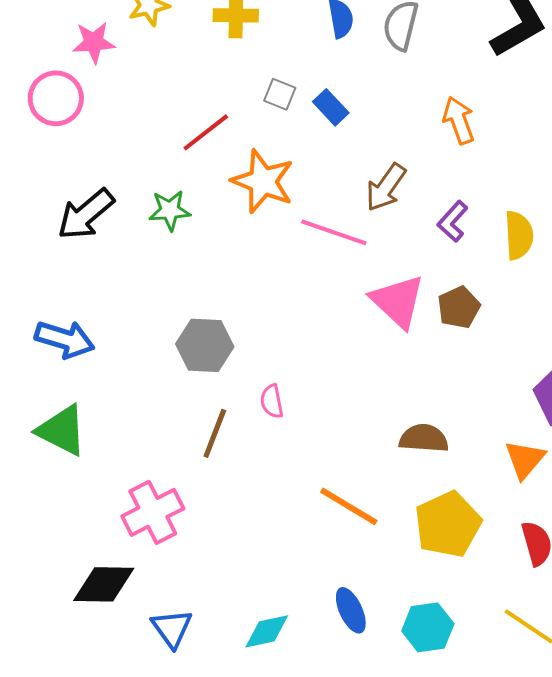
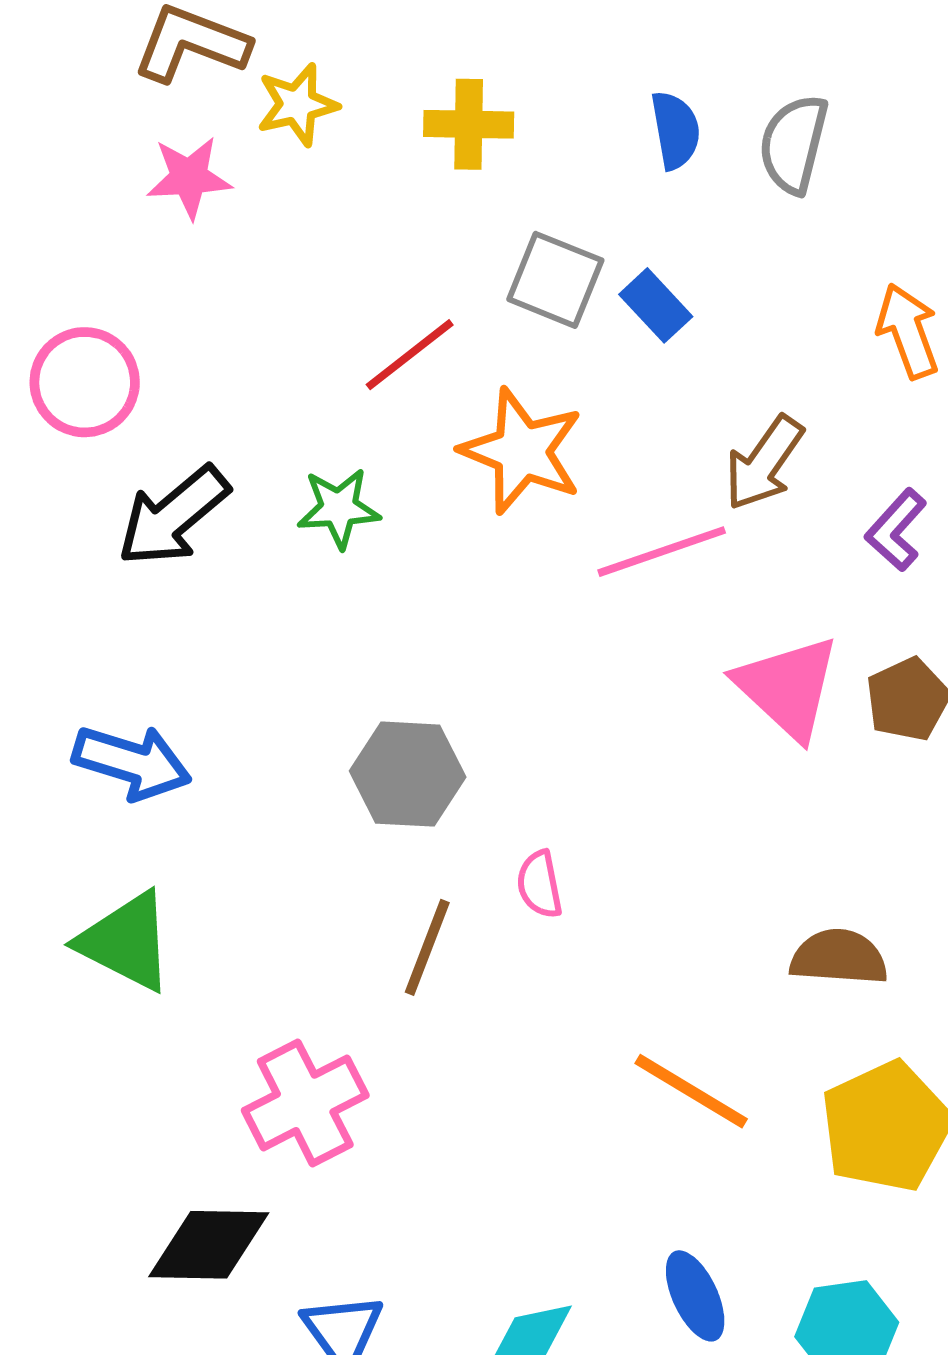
gray square: (280, 94) -> (555, 280), size x1.5
pink circle: (56, 98) -> (85, 382), moved
pink line: (334, 232) -> (662, 552), turned -38

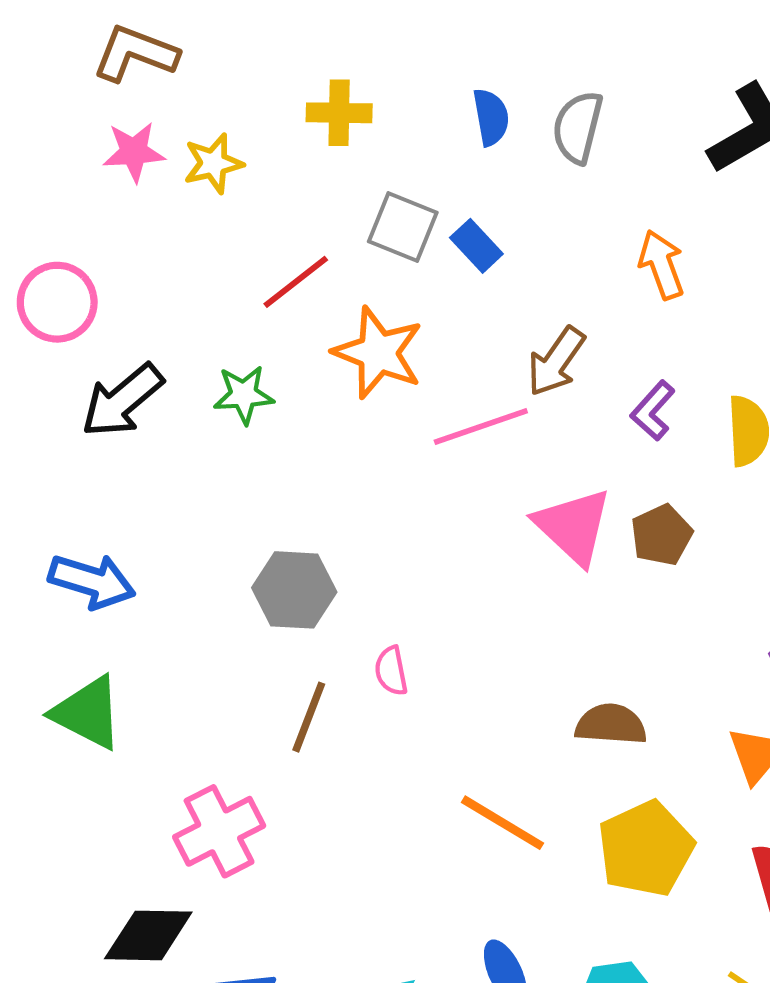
yellow star: (297, 105) -> (213, 163), moved

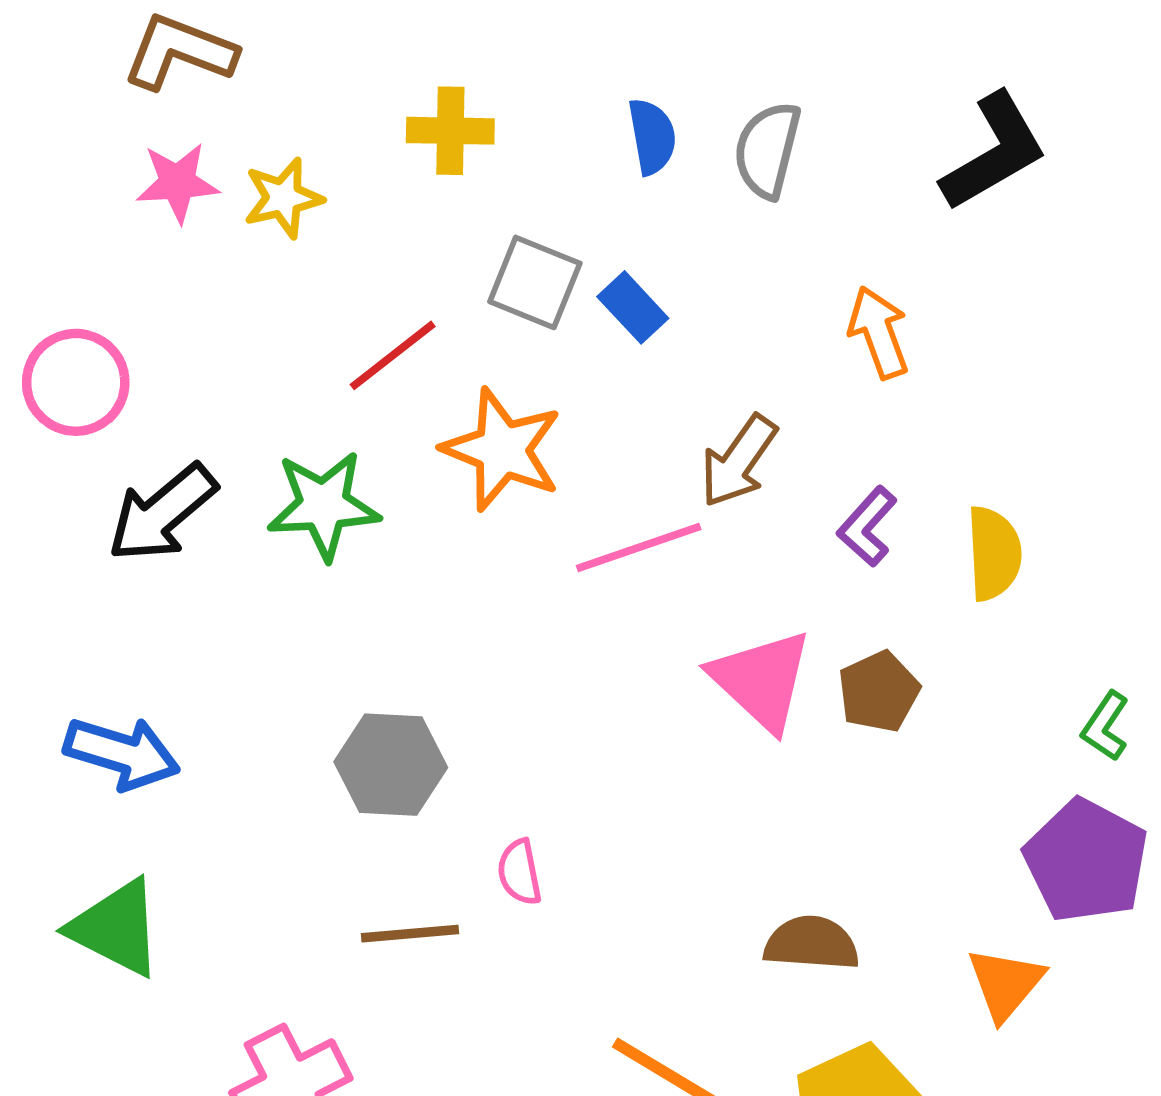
green star: (244, 395) -> (324, 505), size x1.4
brown line: (309, 717) -> (410, 934), turned 64

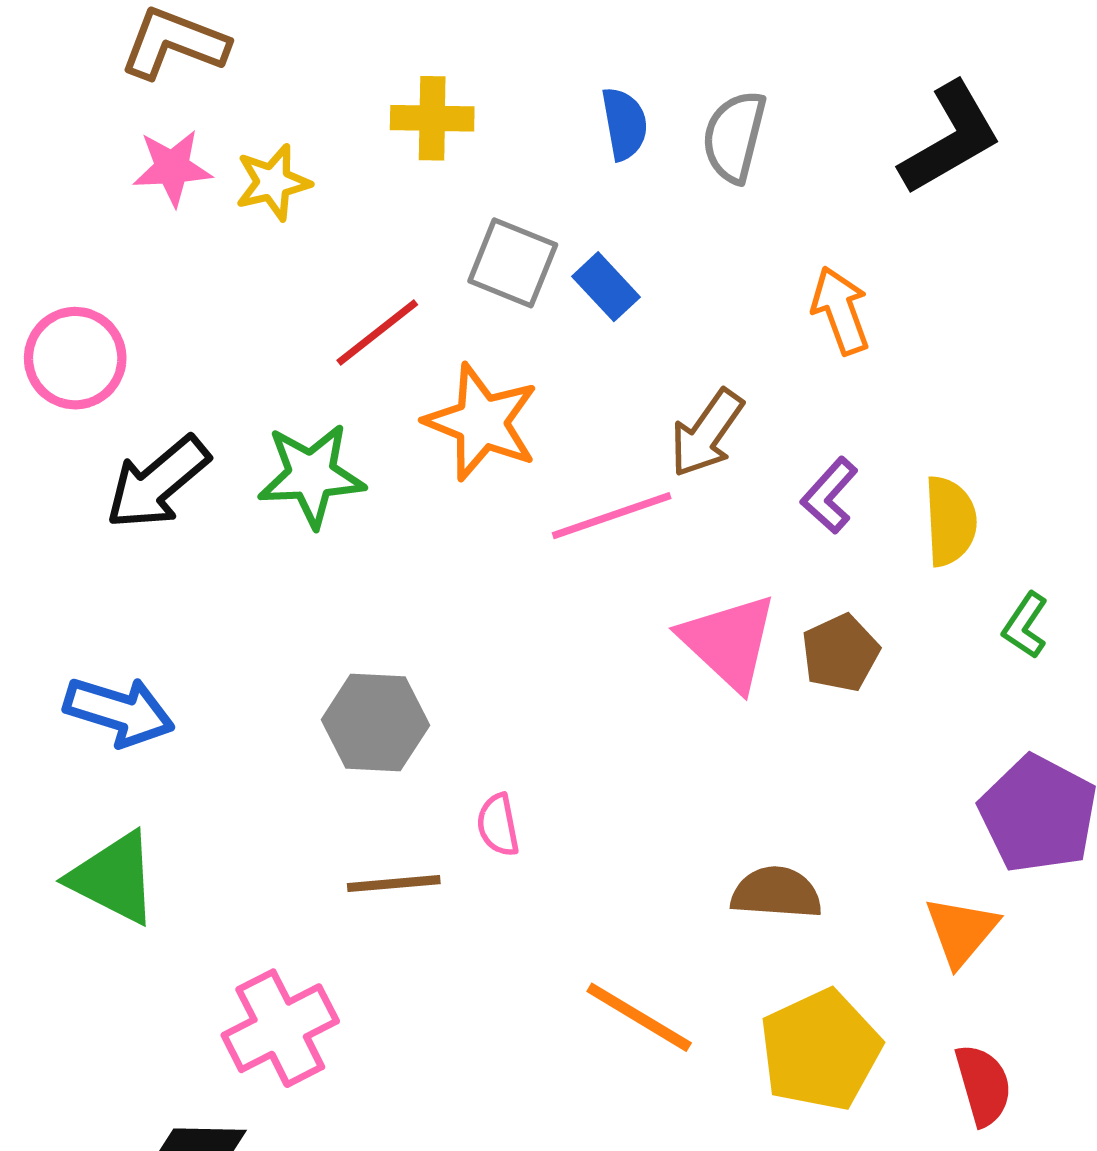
green L-shape: (1105, 726) -> (1025, 625), moved

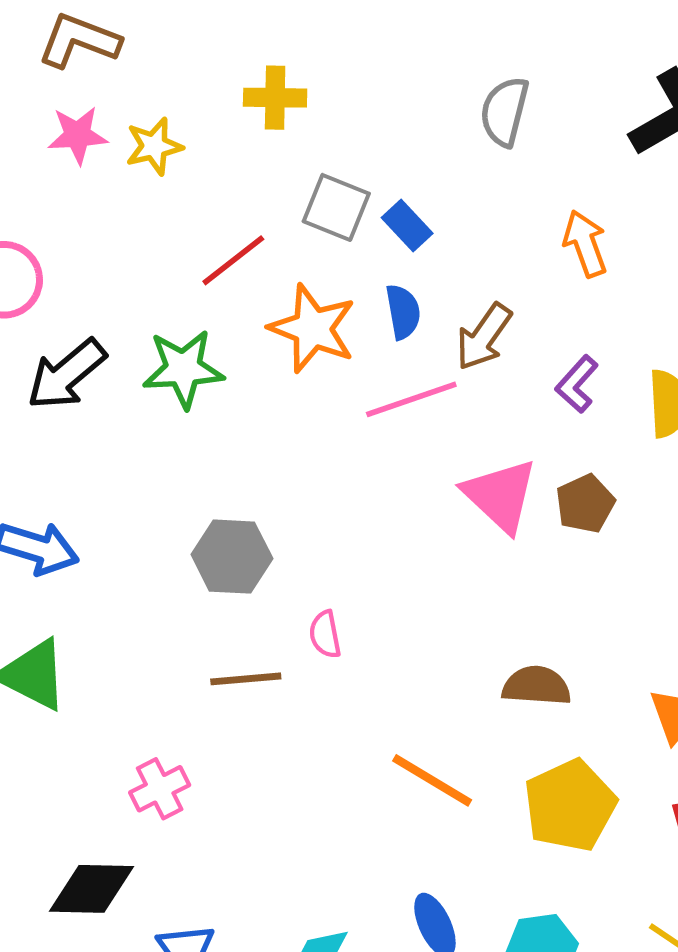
blue semicircle: (624, 124) -> (403, 312), moved
pink cross: (280, 1028) -> (160, 789), size x0.7

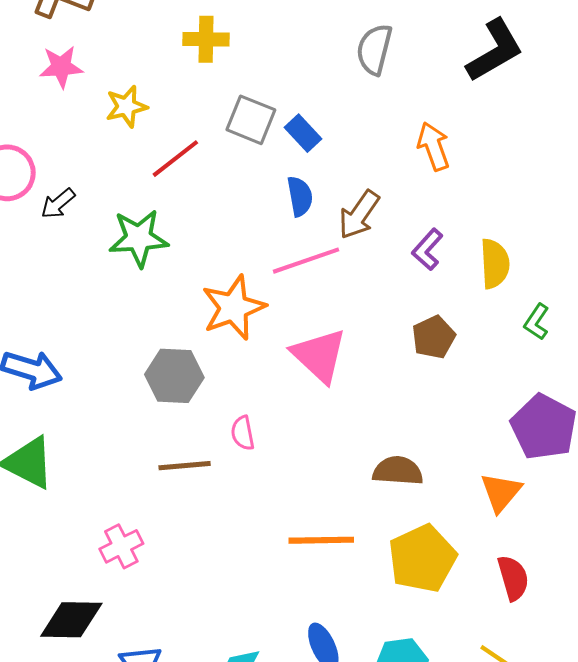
yellow star: (154, 146) -> (126, 107), moved
orange star: (313, 328) -> (234, 308), moved, turned 30
black arrow: (66, 374) -> (58, 203), moved, size x0.6
pink triangle: (500, 495) -> (319, 355), moved
orange line: (432, 780) -> (321, 540), turned -32

